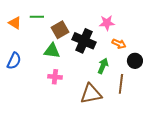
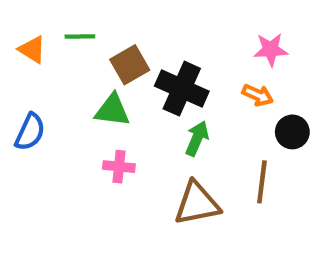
pink star: (107, 23) -> (271, 50), moved
green arrow: (103, 66) -> (197, 138), moved

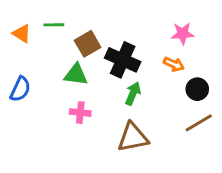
brown line: (262, 182) -> (199, 123), moved, turned 52

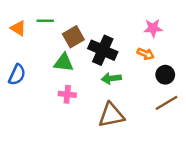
green arrow: (133, 94) -> (111, 78), turned -120

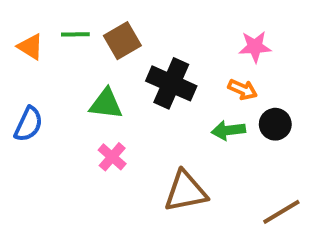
brown square: (73, 37) -> (122, 41), moved
green arrow: (111, 78) -> (228, 130), moved
pink cross: (67, 94) -> (112, 157), turned 35
brown line: (166, 103) -> (281, 212), moved

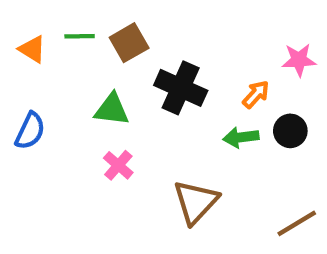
pink star: (255, 47) -> (299, 60), moved
orange arrow: (243, 90) -> (256, 94), turned -72
brown triangle: (186, 191) -> (196, 202), turned -36

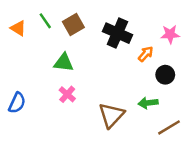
green line: (80, 36) -> (45, 21), turned 56
black cross: (181, 88) -> (117, 33), moved
blue semicircle: (30, 131) -> (17, 103), moved
green arrow: (241, 137) -> (148, 103), moved

